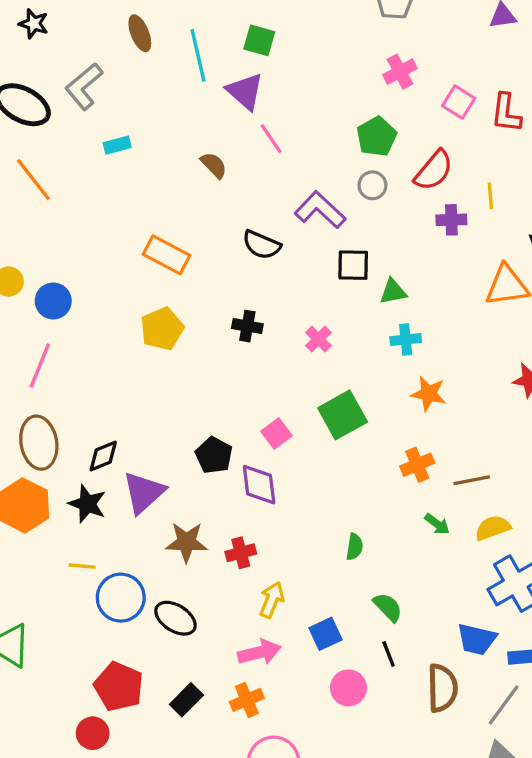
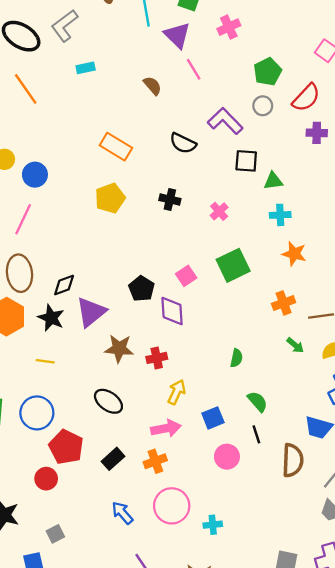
pink cross: (400, 72) -> (229, 27), moved
blue circle: (121, 598) -> (37, 413), moved

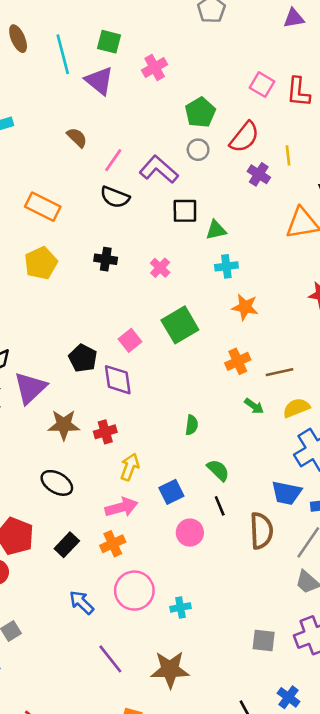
pink line: (194, 69) -> (113, 160), moved, turned 70
purple cross: (317, 133) -> (259, 174), turned 36

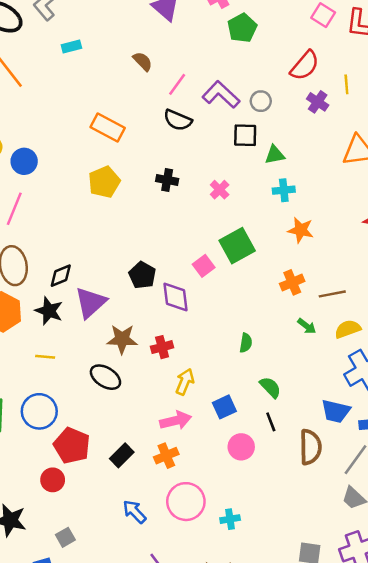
green pentagon: (200, 112) -> (242, 28), moved
gray circle: (198, 150) -> (261, 101), moved
pink square: (130, 340) -> (204, 266), moved
black ellipse: (57, 483) -> (105, 377), moved

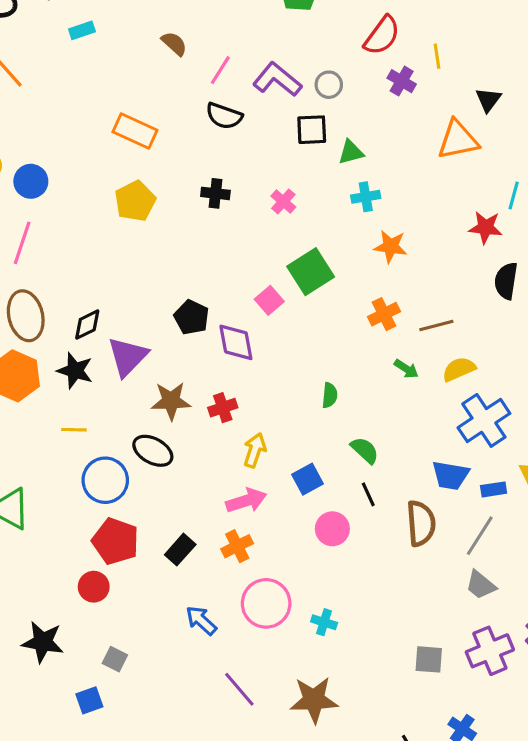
blue circle: (39, 411) -> (105, 480), moved
cyan cross: (230, 519) -> (324, 622), turned 30
gray square: (65, 537) -> (115, 659), turned -30

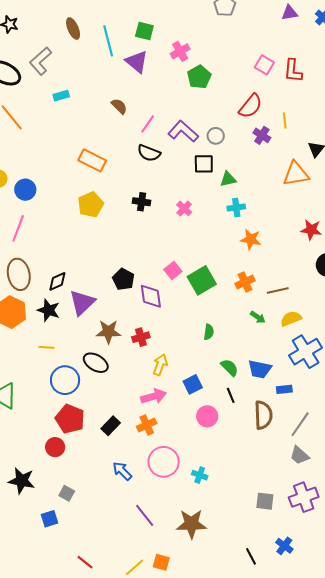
green square: (311, 272) -> (202, 280), moved
blue trapezoid: (450, 475) -> (260, 369), moved
blue rectangle: (494, 489) -> (284, 389), moved

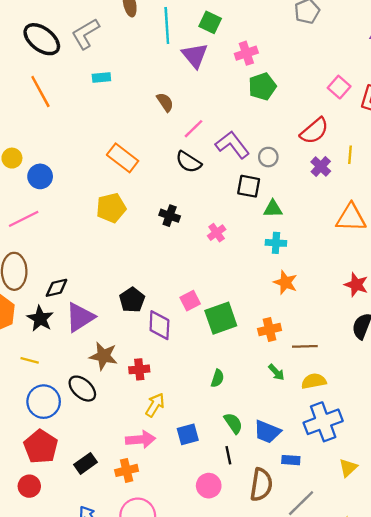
pink line: (18, 228) -> (24, 219), turned 32
pink circle: (207, 416) -> (209, 486), moved
red circle: (55, 447) -> (29, 486), moved

